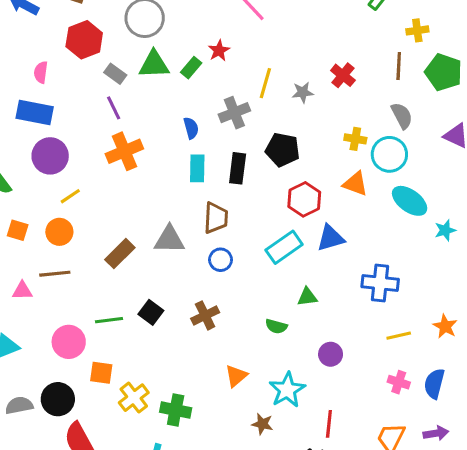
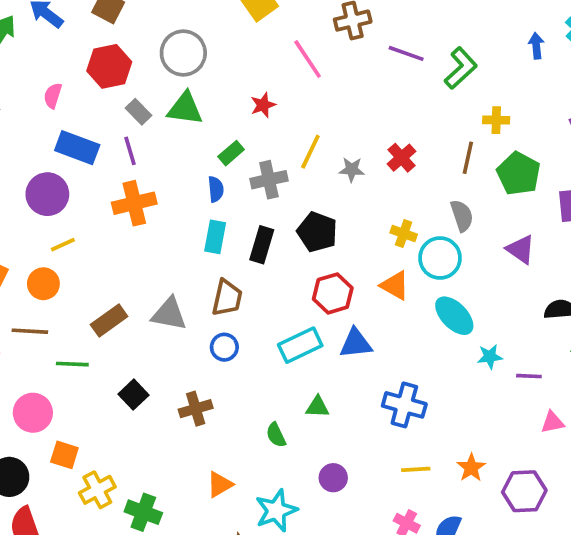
green rectangle: (191, 68) -> (231, 153), moved
blue rectangle: (35, 113) -> (77, 148), moved
green line: (109, 320) -> (72, 364), moved
green semicircle: (276, 326) -> (276, 435), turned 40

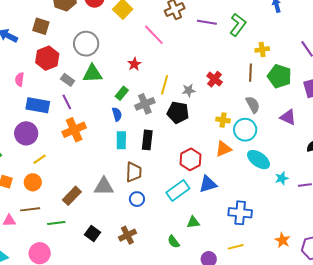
black pentagon: (317, 232) -> (178, 113), moved
orange triangle: (395, 285) -> (223, 149), turned -42
yellow line: (416, 469) -> (236, 247), moved

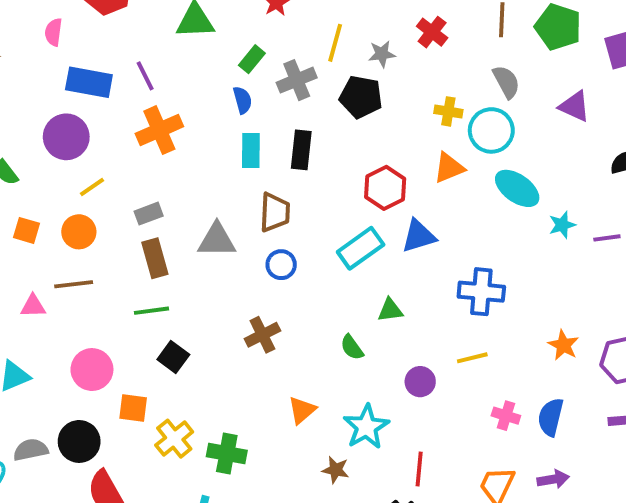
gray rectangle: (68, 80) -> (149, 214), moved, turned -56
brown rectangle: (72, 196) -> (155, 258), turned -60
green line: (56, 223) -> (152, 311), moved
black square: (92, 234) -> (173, 357), moved

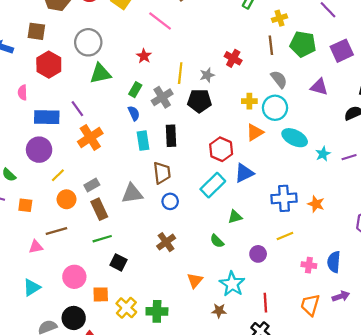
orange circle: (79, 232) -> (67, 199), moved
orange star: (563, 345) -> (316, 204), moved

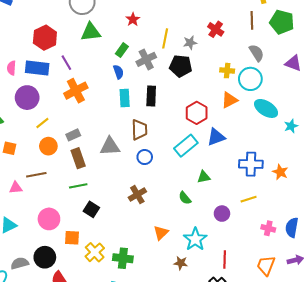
red hexagon: (49, 65) -> (45, 38), moved
pink semicircle: (23, 93) -> (11, 68), moved

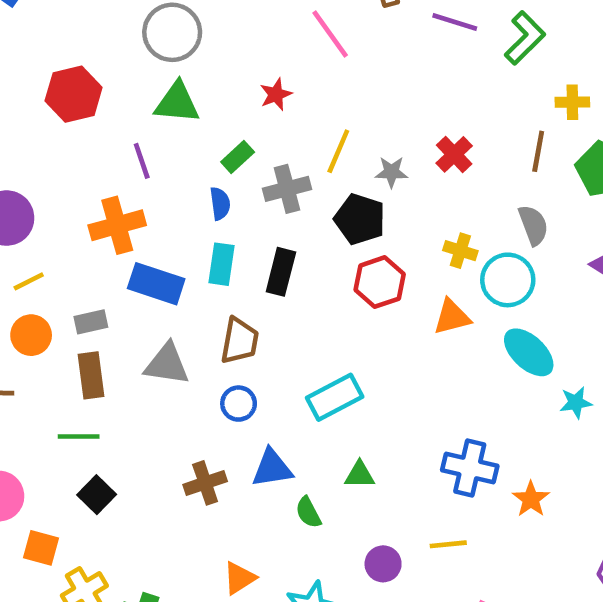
purple line: (66, 63) -> (142, 161), moved
blue rectangle: (37, 68) -> (156, 284), moved
red hexagon: (197, 113) -> (380, 282), moved
blue triangle: (216, 137) -> (272, 468), moved

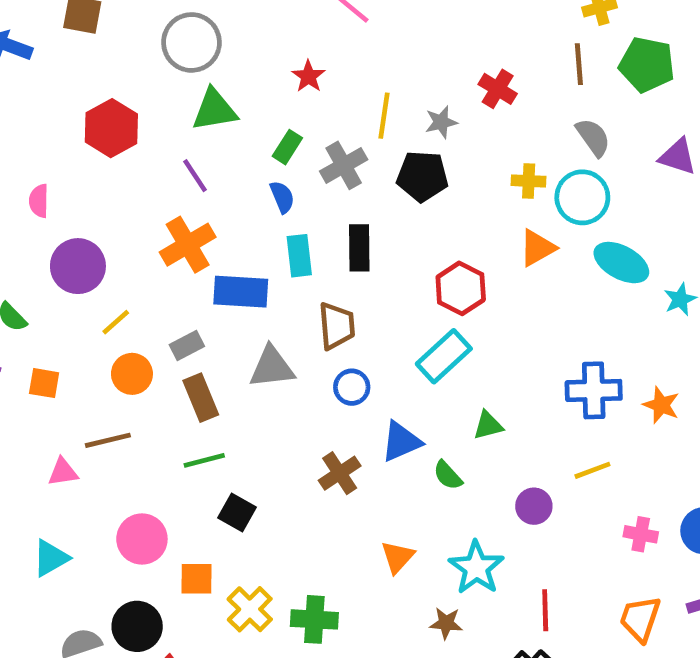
red hexagon: (380, 282) -> (461, 288), moved

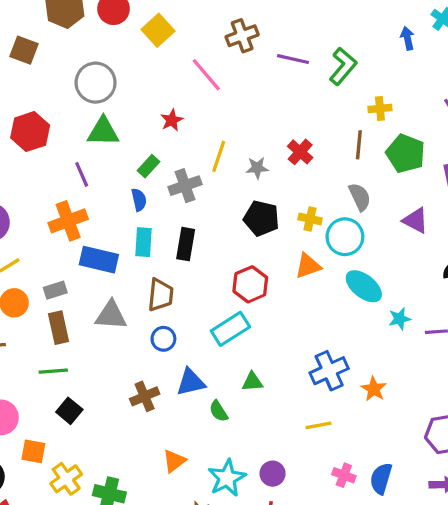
black pentagon: (422, 176) -> (261, 218), moved
blue cross: (594, 390) -> (329, 371), turned -33
purple circle: (534, 506) -> (273, 474), moved

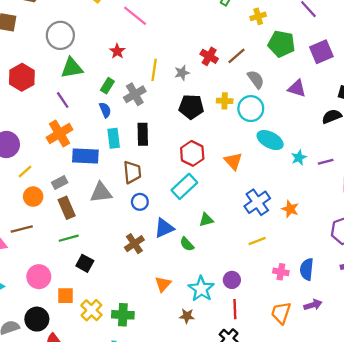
brown line: (359, 145) -> (236, 56), moved, turned 54
orange triangle: (308, 266) -> (233, 161), moved, turned -42

